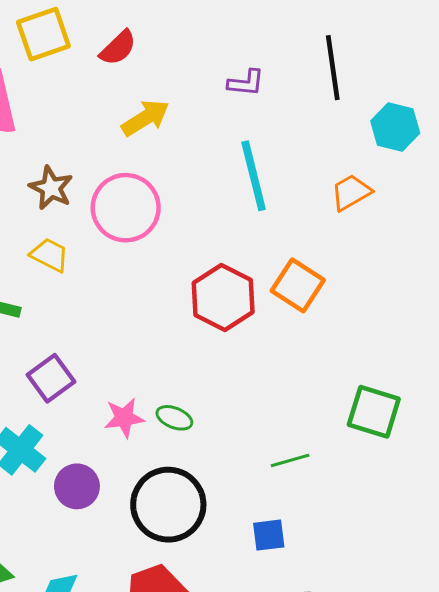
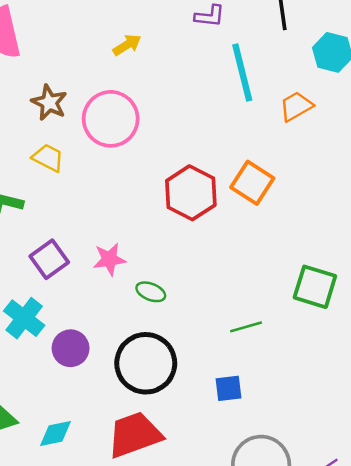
yellow arrow: (145, 118) -> (127, 45), size x0.7
cyan line: (254, 176) -> (242, 72), moved
pink star: (124, 418) -> (109, 259), moved

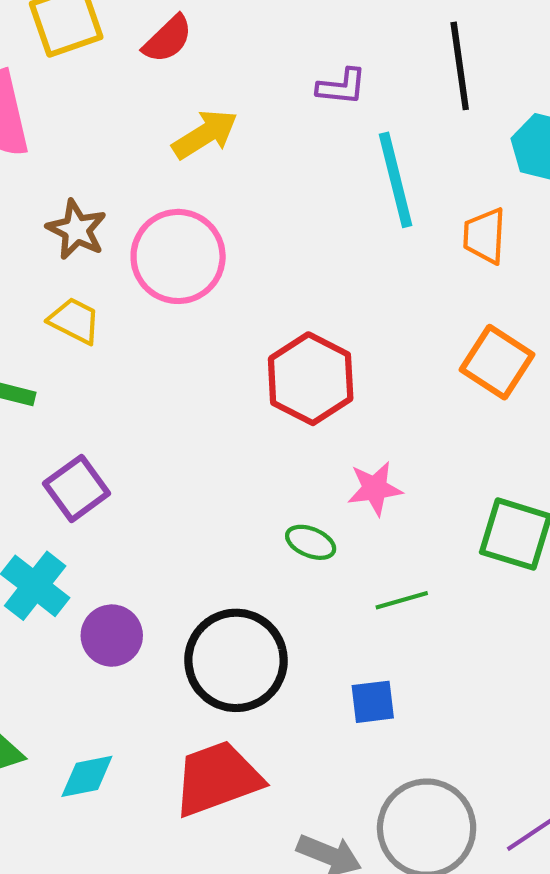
yellow arrow: (127, 45) -> (205, 134), size x1.4
orange trapezoid: (296, 106) -> (485, 236), turned -57
orange square: (252, 183) -> (497, 362), moved
pink star: (109, 259) -> (375, 488), moved
green ellipse: (151, 292) -> (311, 542), moved

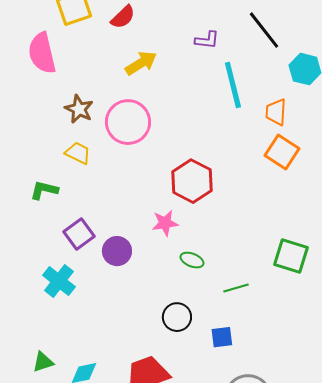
black line: (460, 66) -> (264, 30), turned -30
orange square: (497, 362) -> (282, 152), moved
pink star: (375, 488) -> (165, 223), moved
purple circle: (112, 636) -> (117, 251), moved
black circle: (236, 660) -> (177, 317), moved, size x0.6

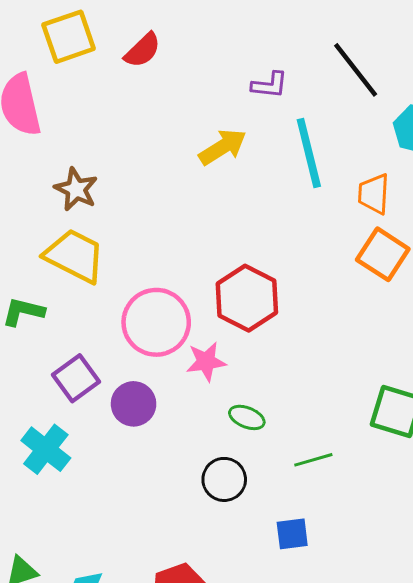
yellow arrow: (141, 63) -> (223, 147), moved
pink circle: (128, 122) -> (156, 322), moved
yellow trapezoid: (78, 153) -> (75, 256), size x1.6
black circle: (177, 317) -> (224, 479), moved

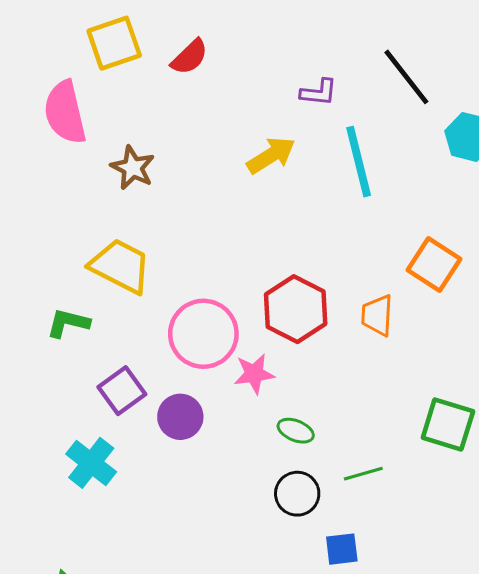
brown star: (76, 189) -> (133, 168), moved
orange trapezoid: (374, 194) -> (377, 315), moved
black circle: (224, 479) -> (297, 494), moved

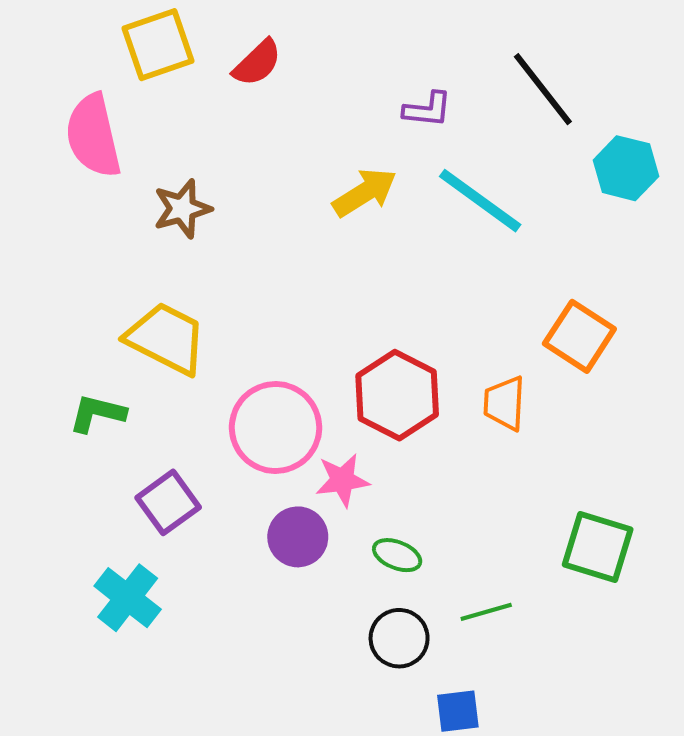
cyan line: (359, 162) -> (480, 201), turned -40
brown star: (133, 168) -> (182, 209), turned 30
purple circle: (180, 417) -> (298, 537), moved

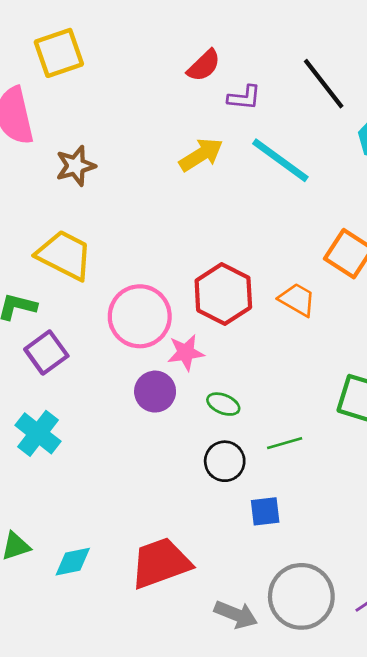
red semicircle: (257, 63) -> (204, 65), moved
orange trapezoid: (504, 403) -> (297, 300), turned 117
purple square: (168, 502) -> (46, 353), moved

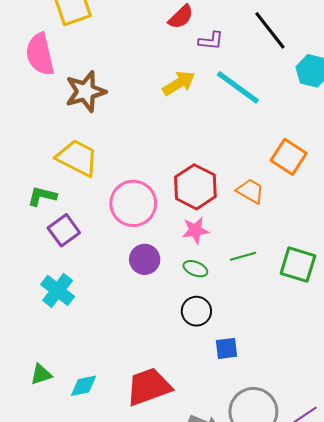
brown star: (76, 166) -> (86, 92), size x1.4
pink star: (186, 353) -> (195, 230), moved
green line: (285, 443) -> (243, 256), moved

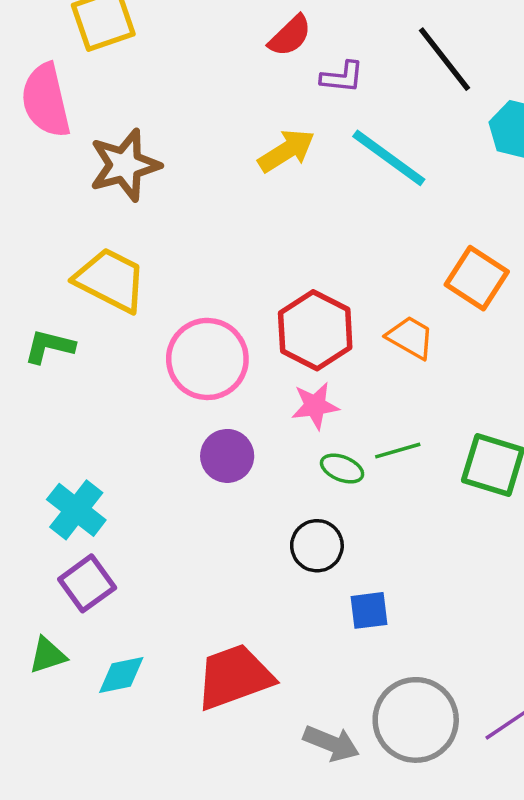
purple square: (64, 230) -> (87, 583), moved
green ellipse: (195, 269) -> (342, 469), moved

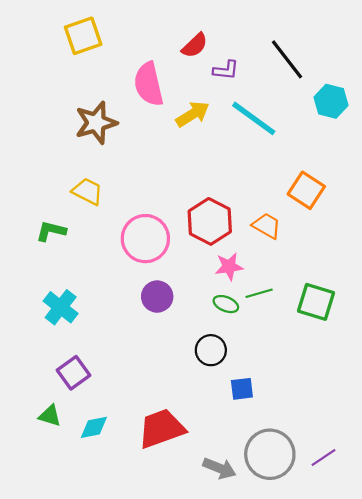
pink semicircle: (46, 100) -> (149, 84), moved
yellow trapezoid: (110, 280) -> (87, 191), size x0.7
pink star: (315, 406) -> (229, 266), moved
cyan cross: (76, 510) -> (61, 307), moved
green triangle: (48, 655) -> (50, 416), turned 35

